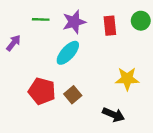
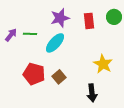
green line: (41, 19) -> (30, 34), moved
yellow star: (127, 79) -> (103, 64), turned 30
black arrow: (114, 115) -> (92, 93), turned 60

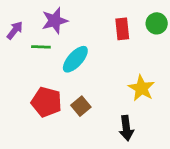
purple star: (60, 18) -> (55, 21), moved
purple arrow: (11, 35) -> (15, 30), moved

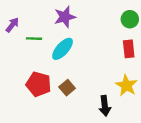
purple star: (55, 21) -> (65, 17), moved
red rectangle: (122, 29) -> (129, 49), moved
yellow star: (141, 88) -> (126, 85), moved

